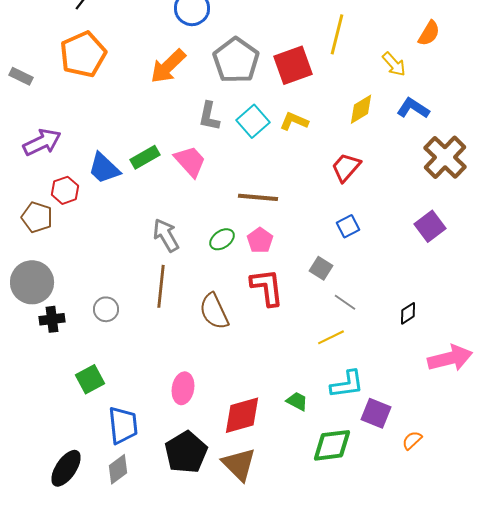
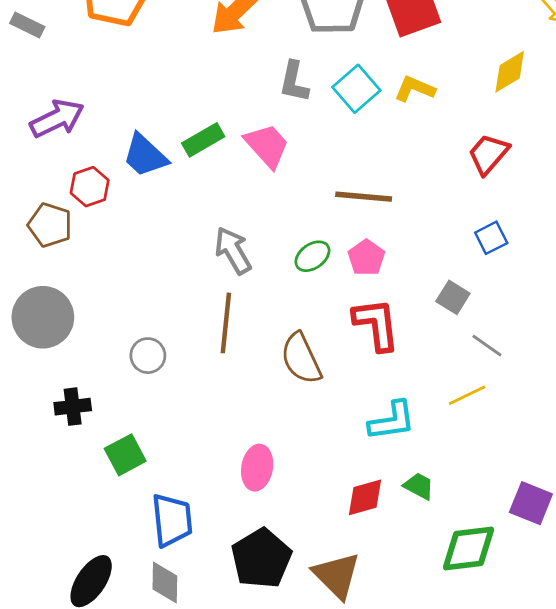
black cross: (52, 319) -> (73, 407), moved
cyan L-shape: (347, 384) -> (392, 421), moved
red diamond: (242, 415) -> (365, 497), moved, size x0.7
gray diamond: (118, 469) -> (165, 583), turned -52

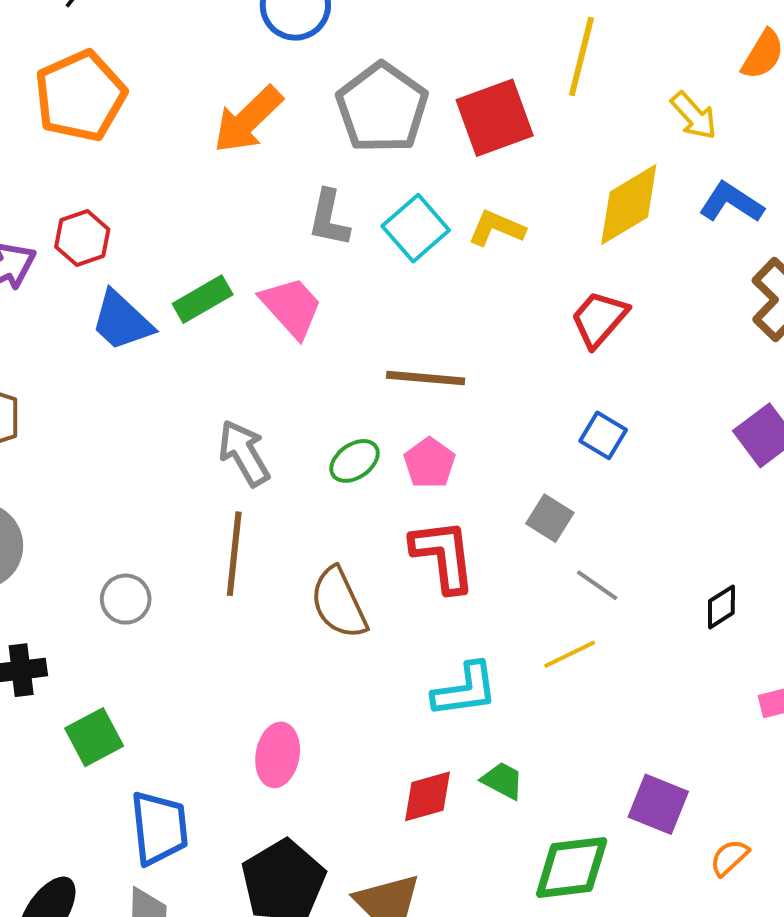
yellow diamond: (510, 72) -> (629, 204), size x1.4
red hexagon: (90, 187) -> (82, 238), moved
blue square: (491, 238) -> (603, 435), turned -32

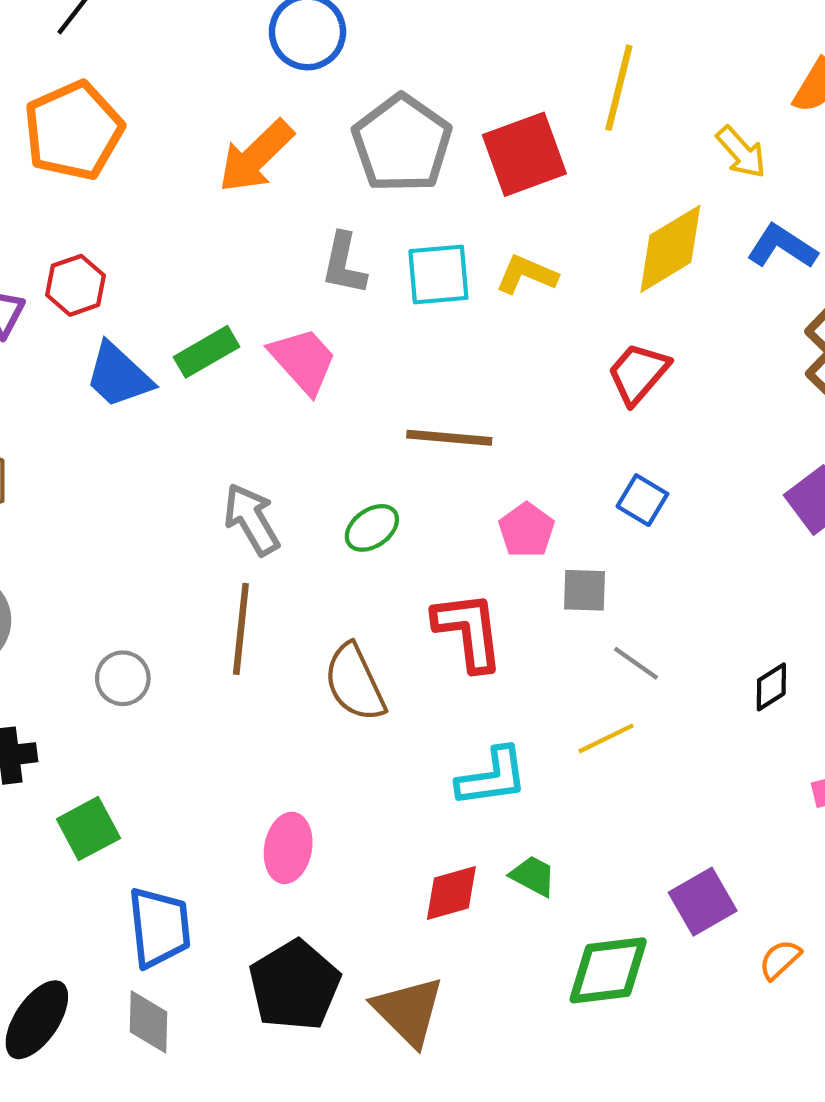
cyan square: (416, 228) -> (438, 275), turned 36
pink pentagon: (429, 463) -> (527, 530), moved
gray square: (550, 518) -> (584, 590), turned -30
purple square: (658, 804) -> (703, 902), turned 38

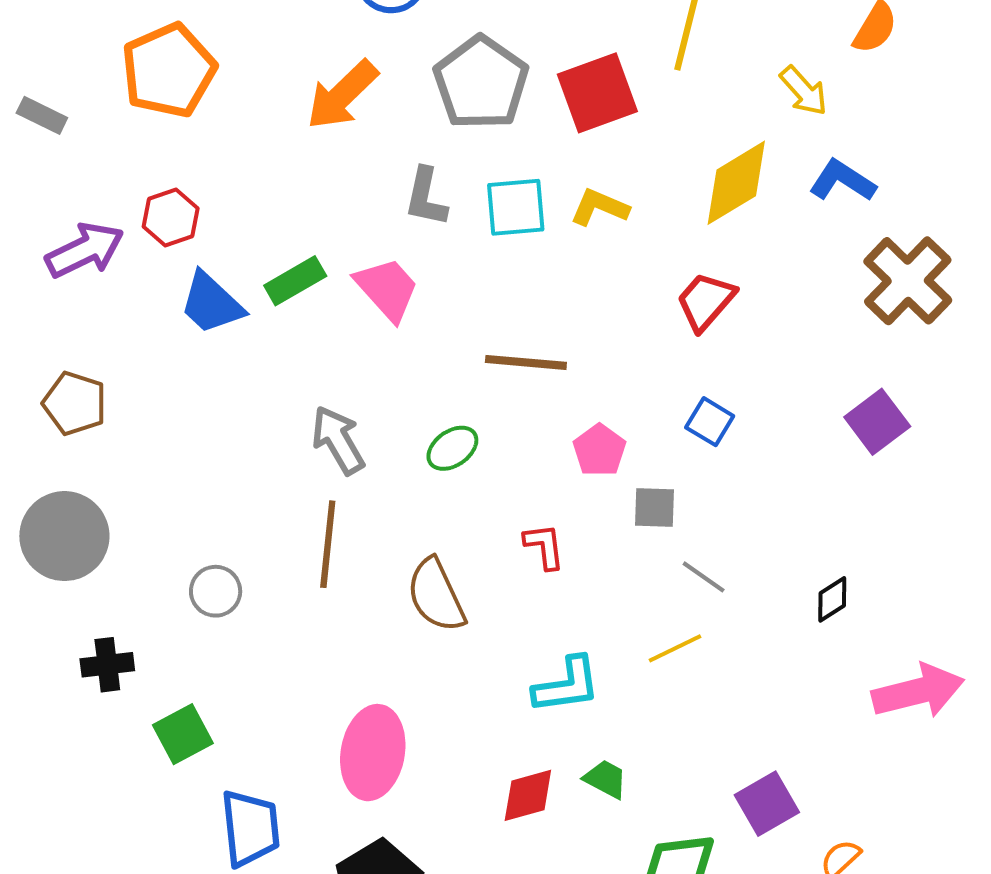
red L-shape: (469, 631) -> (544, 546), size x0.6
pink ellipse: (288, 848) -> (373, 753), size x1.4

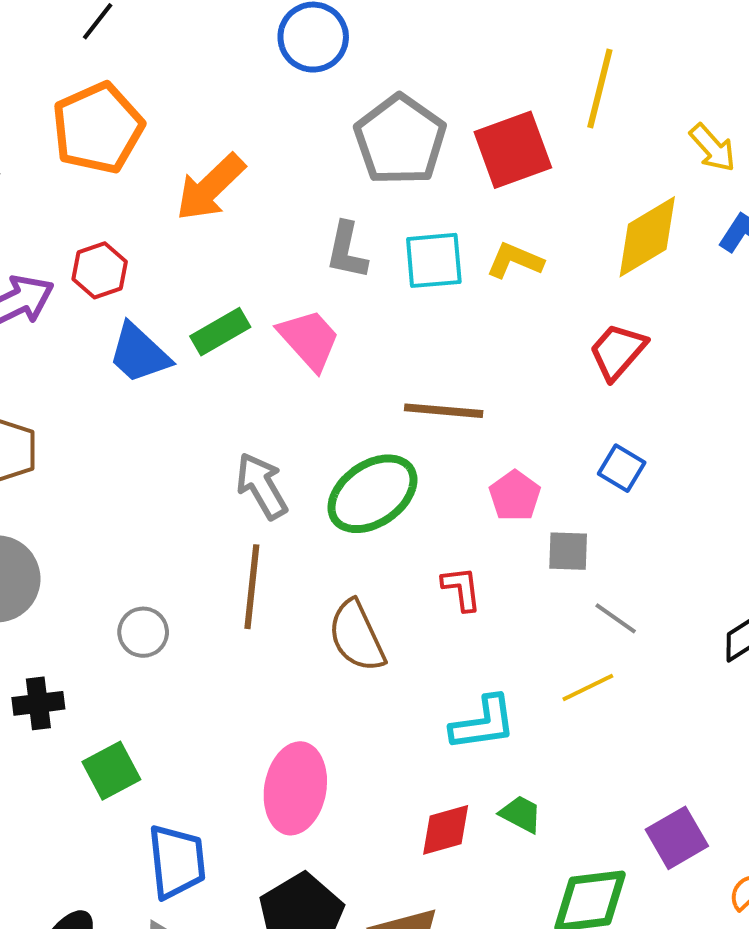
orange arrow: (342, 95) -> (210, 187), moved
green ellipse: (452, 448) -> (372, 494), size x1.8

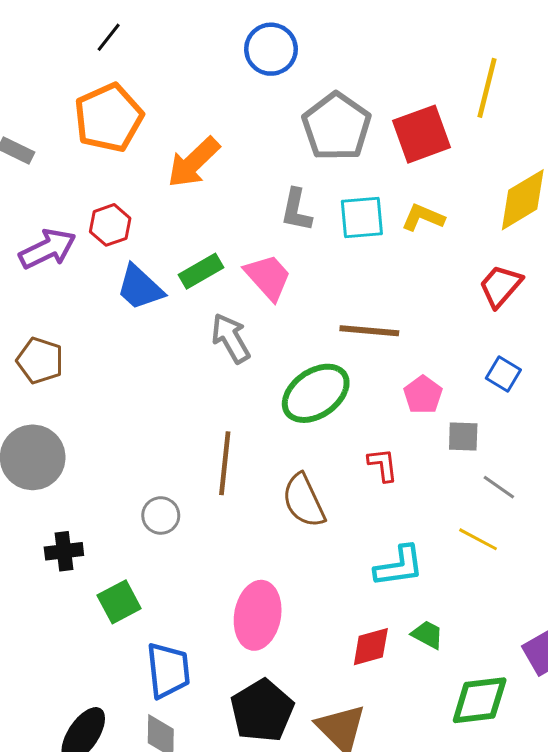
gray arrow: (262, 486) -> (231, 338), moved
gray circle: (143, 632) -> (161, 515), moved
yellow line: (588, 688) -> (478, 539), turned 54

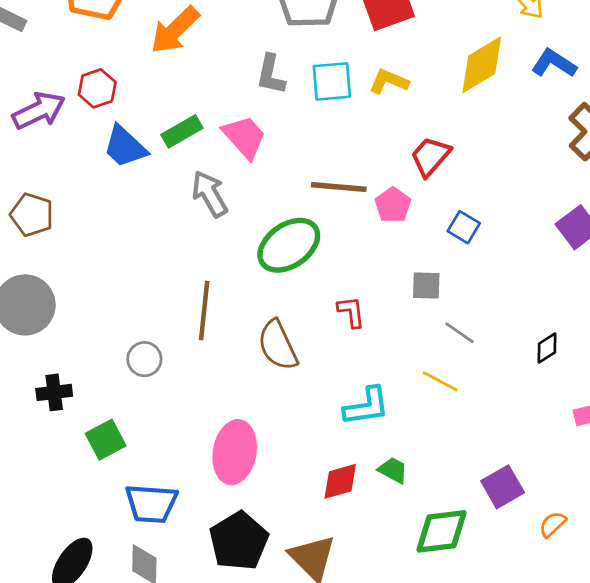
red trapezoid: (500, 286) -> (430, 156), moved
pink pentagon: (423, 395) -> (393, 205), moved
blue trapezoid: (168, 670) -> (151, 503), turned 100

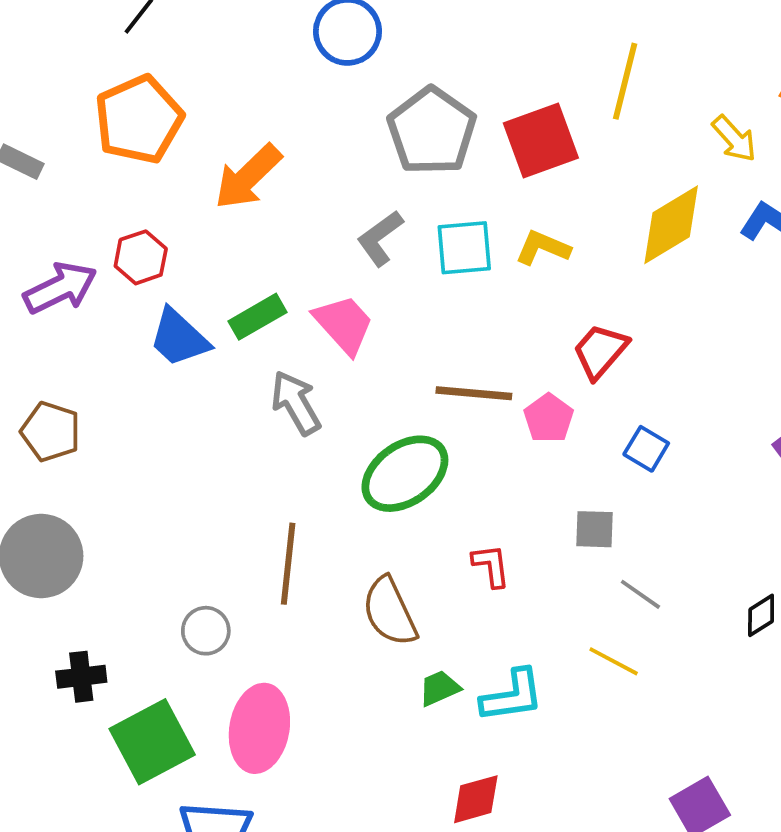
gray L-shape: (271, 74) -> (380, 238), turned 42
green square: (106, 440) -> (152, 742), size x1.5
pink ellipse: (235, 452) -> (259, 728), moved
green trapezoid: (393, 470) -> (439, 688), moved, turned -52

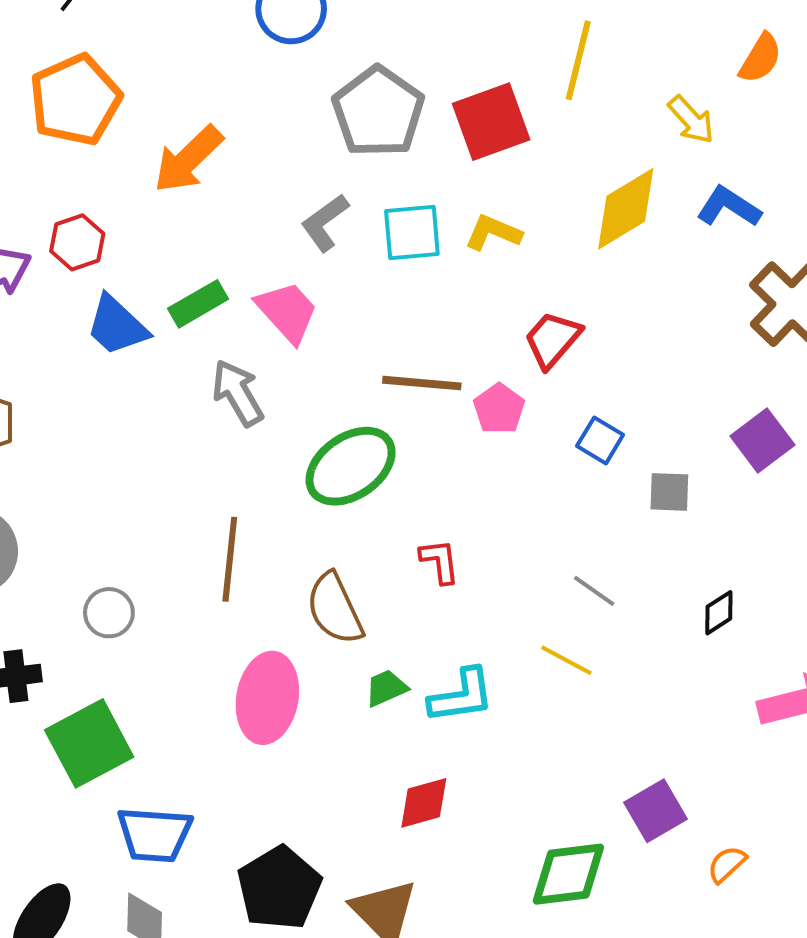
gray square: (595, 529) -> (669, 492), moved
gray circle: (206, 631) -> (109, 613), moved
pink ellipse: (259, 728) -> (267, 698), moved

